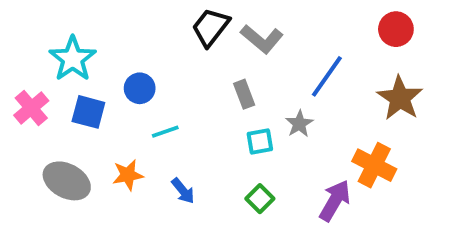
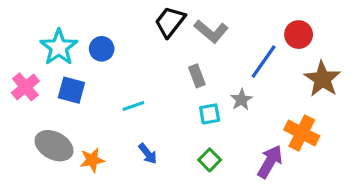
red circle: (396, 29) -> (299, 35), moved
blue circle: (140, 88) -> (102, 49), moved
orange star: (128, 175) -> (92, 160), moved

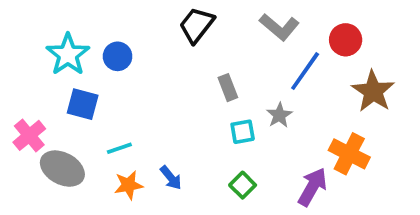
gray L-shape: (211, 31) -> (279, 27), moved
pink cross: (25, 87) -> (29, 135), moved
cyan line: (133, 106) -> (119, 148), moved
orange star: (92, 160) -> (129, 185), moved

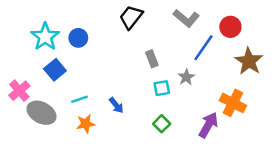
blue square: (83, 104) -> (55, 70), turned 35
blue arrow: (171, 178) -> (116, 105), moved

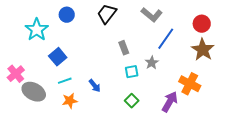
red circle: (230, 27) -> (202, 24), moved
blue circle: (78, 38) -> (67, 15), moved
blue square: (55, 70) -> (58, 57), moved

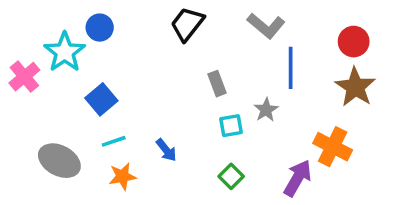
blue circle: (67, 15) -> (100, 28), moved
blue line: (166, 39) -> (291, 68), turned -35
pink cross: (16, 74) -> (24, 77), moved

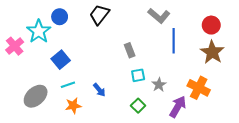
black trapezoid: (187, 24) -> (99, 15), moved
gray star: (266, 110) -> (159, 85), moved
gray ellipse: (59, 161) -> (36, 96), turned -70

